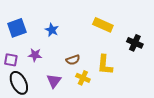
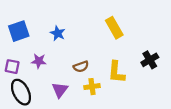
yellow rectangle: (103, 25) -> (114, 28), turned 36
black cross: (135, 43) -> (150, 60), moved, turned 35
yellow cross: (83, 78) -> (92, 87), turned -32

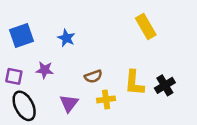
yellow rectangle: (114, 28) -> (146, 26), moved
black cross: (150, 60) -> (165, 85), moved

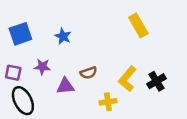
yellow L-shape: (134, 83) -> (127, 79), turned 35
yellow cross: (106, 99) -> (108, 102), moved
purple triangle: (69, 103) -> (65, 86), moved, turned 48

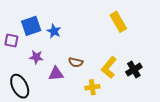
blue square: (20, 34) -> (31, 26), moved
purple square: (13, 73) -> (11, 40), moved
brown semicircle: (89, 73) -> (76, 62), turned 32

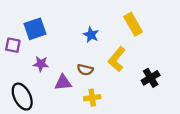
blue star: (54, 31) -> (91, 35), moved
yellow L-shape: (109, 67) -> (117, 59), moved
yellow cross: (92, 87) -> (92, 98), moved

